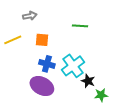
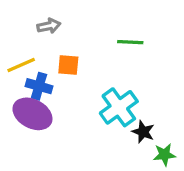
blue cross: (47, 64) -> (39, 86), moved
purple ellipse: (42, 86) -> (32, 114), moved

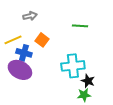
orange square: (68, 65) -> (42, 40), turned 32
cyan cross: (119, 107) -> (73, 66), turned 30
green star: (164, 155) -> (84, 95), moved

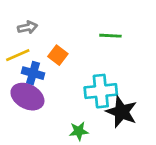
gray arrow: (30, 16) -> (27, 27), moved
black star: (88, 81) -> (122, 112), size x1.6
green star: (84, 95) -> (79, 131), moved

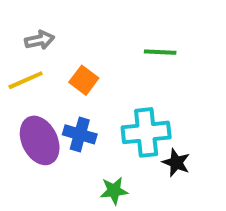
blue cross: (33, 73) -> (80, 134), moved
purple ellipse: (27, 97) -> (40, 140), turned 36
black star: (122, 112) -> (176, 163), size x0.6

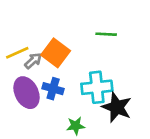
gray arrow: (40, 40) -> (33, 61), moved, turned -30
orange square: (84, 80) -> (56, 53), size x1.5
black star: (176, 163) -> (117, 107), size x1.6

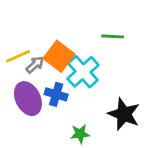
cyan cross: (97, 87) -> (83, 72), moved, turned -36

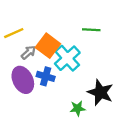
yellow line: (18, 56) -> (14, 33), moved
green star: (80, 134) -> (78, 108), moved

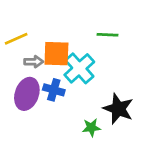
orange square: (48, 46) -> (56, 54), turned -35
gray arrow: (29, 52) -> (34, 62), turned 42
purple ellipse: (23, 80) -> (27, 94), turned 45

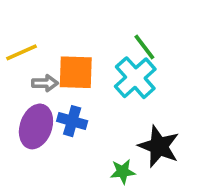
green line: (108, 35) -> (144, 47), turned 50
cyan cross: (79, 68) -> (135, 78), moved

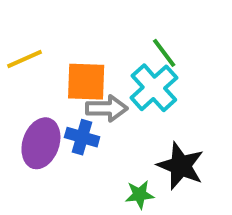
gray arrow: (45, 83) -> (107, 108), moved, size x1.4

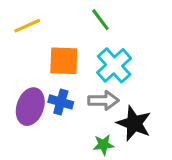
green line: (164, 53) -> (100, 20), moved
yellow line: (25, 59) -> (27, 26), moved
gray arrow: (107, 108) -> (103, 100), moved

